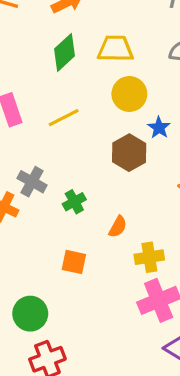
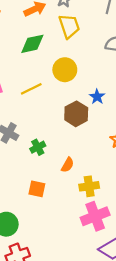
yellow trapezoid: (115, 49) -> (69, 26), moved, turned 70
green diamond: (65, 52) -> (32, 44), turned 30
yellow circle: (129, 94) -> (65, 70), moved

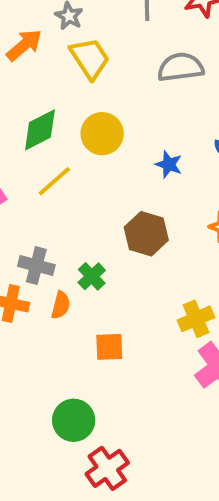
green diamond: (32, 44) -> (40, 130), moved
brown hexagon: (76, 114) -> (146, 234), moved
orange semicircle: (68, 165) -> (61, 305), moved

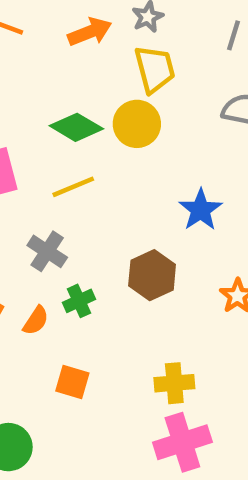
green diamond: (40, 130) -> (76, 127), turned 39
yellow circle: (102, 134) -> (137, 124), moved
blue star: (169, 164) -> (201, 210), size x1.4
gray cross: (36, 266) -> (47, 251), moved

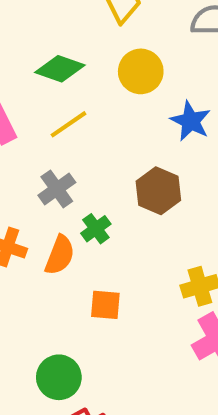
yellow circle: (137, 124) -> (141, 71), moved
gray cross: (47, 251) -> (57, 189), turned 33
orange semicircle: (36, 321) -> (60, 255), size x1.4

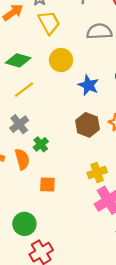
brown hexagon: (158, 191) -> (87, 125), moved
orange semicircle: (60, 255) -> (22, 159), turned -35

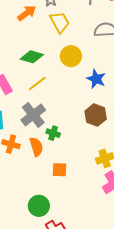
gray cross: (19, 124) -> (33, 115), size x1.4
green cross: (41, 144) -> (53, 133), turned -32

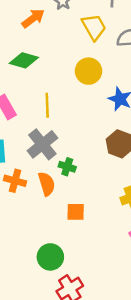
yellow trapezoid: (60, 22) -> (94, 27), moved
green diamond: (32, 57) -> (24, 60), moved
yellow line: (37, 83) -> (47, 105), turned -54

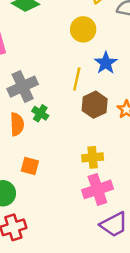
yellow line: (47, 105) -> (77, 79), moved
orange square: (76, 212) -> (30, 166), moved

